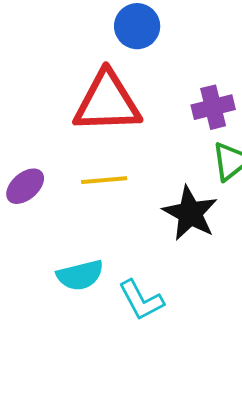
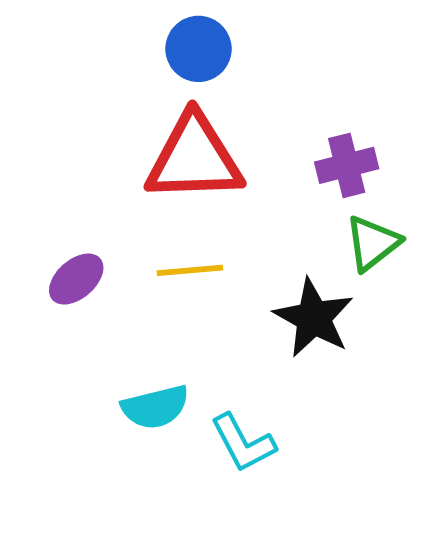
blue circle: (137, 26) -> (198, 49), moved

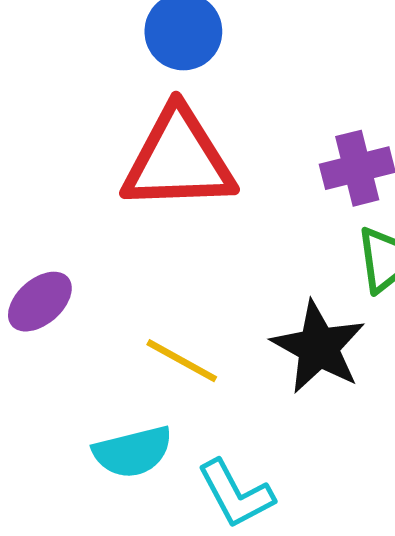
yellow line: (190, 270) -> (182, 361), moved, turned 34

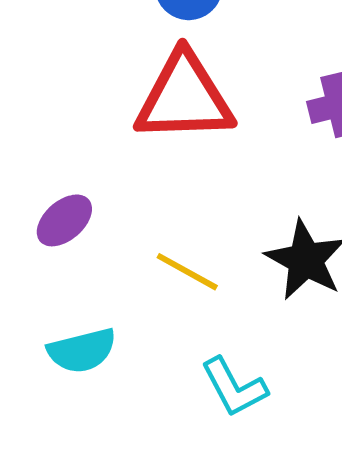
cyan semicircle: (133, 452) -> (82, 351), moved

